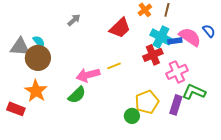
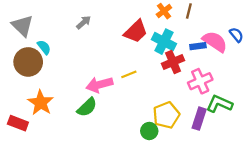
cyan cross: (161, 37) -> (164, 42), moved
gray triangle: (20, 47) -> (23, 26), moved, turned 40
brown circle: (38, 58) -> (28, 62), moved

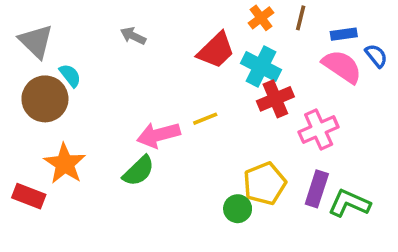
gray arrow: (84, 22) -> (133, 36), turned -112
blue rectangle: (198, 46) -> (344, 34), moved
green L-shape: (219, 104) -> (349, 203), moved

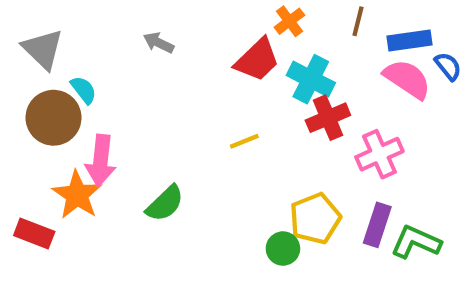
orange cross: (261, 18) -> (289, 21), moved
blue rectangle: (344, 34) -> (409, 41), size x1.4
pink arrow: (158, 135) -> (101, 161), moved, turned -69

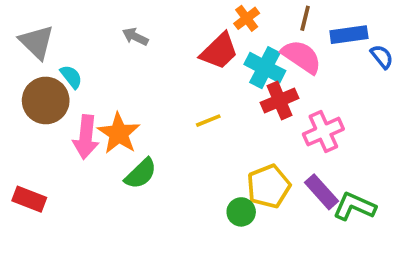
pink semicircle: (407, 79) -> (301, 57), moved
orange star: (77, 195) -> (119, 133), moved
purple rectangle: (377, 225) -> (322, 192), turned -60

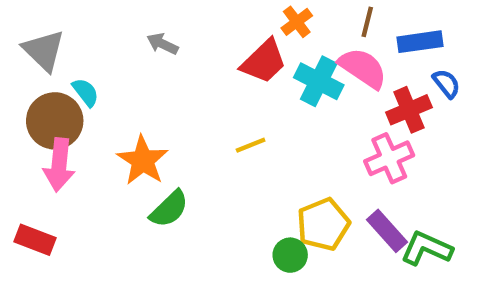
blue semicircle: (382, 57) -> (446, 83), moved
red cross: (280, 100) -> (409, 110), moved
pink arrow: (86, 137) -> (59, 165), moved

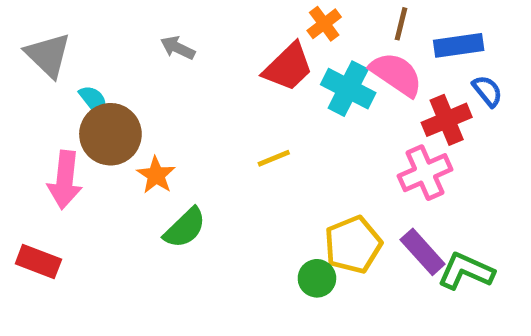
brown circle: (55, 121) -> (110, 134), moved
orange star: (143, 160) -> (156, 175), size x0.7

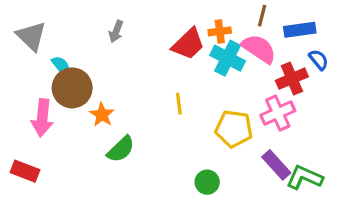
orange cross: (324, 24) -> (220, 31), moved, turned 30
gray arrow: (178, 48) -> (116, 31), turned -95
yellow line: (274, 158) -> (179, 104), turned -75
yellow pentagon: (353, 245) -> (234, 129), moved, turned 30

